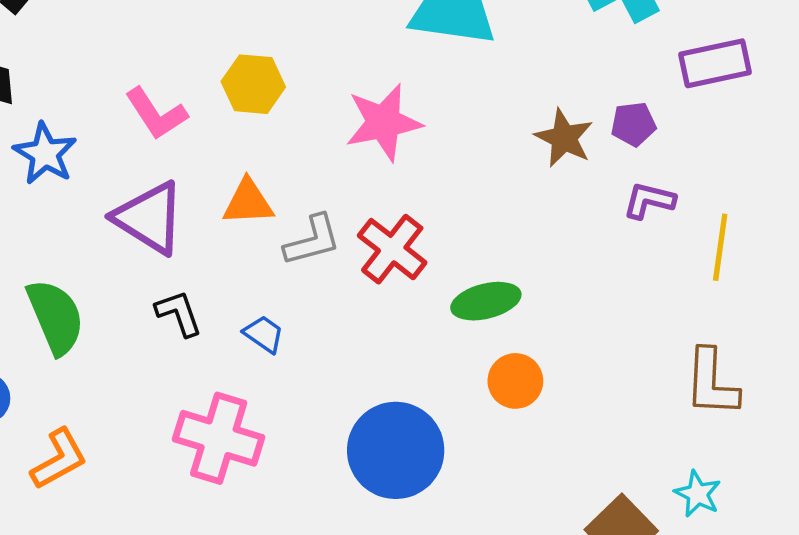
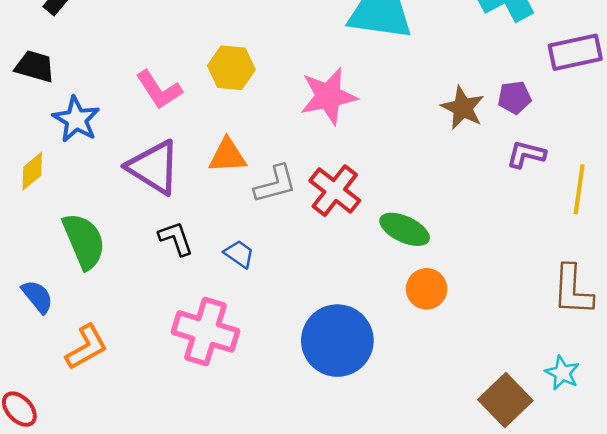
green ellipse: (486, 301) -> (405, 229), turned 39

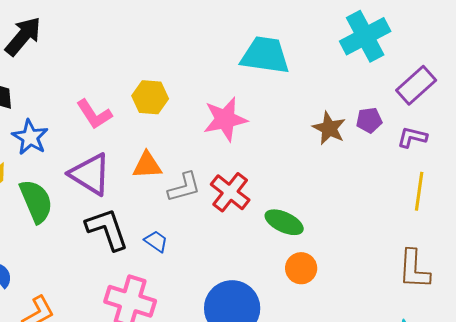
purple rectangle: (575, 52) -> (416, 85), turned -30
purple L-shape: (526, 154) -> (412, 137), moved
black L-shape: (176, 238) -> (107, 229), size x1.6
green semicircle: (84, 241) -> (36, 201), moved

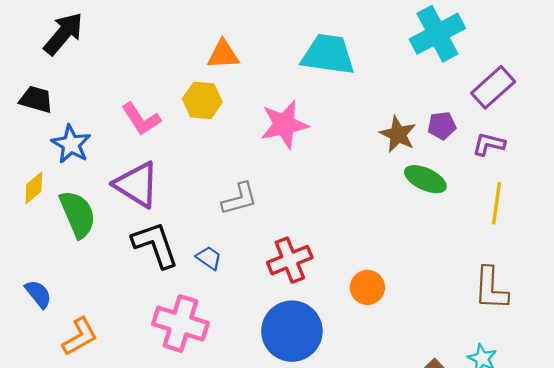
orange triangle: (147, 165) -> (223, 54), moved
red cross: (230, 192) -> (290, 260), moved, turned 30
green ellipse: (284, 222) -> (425, 179), moved

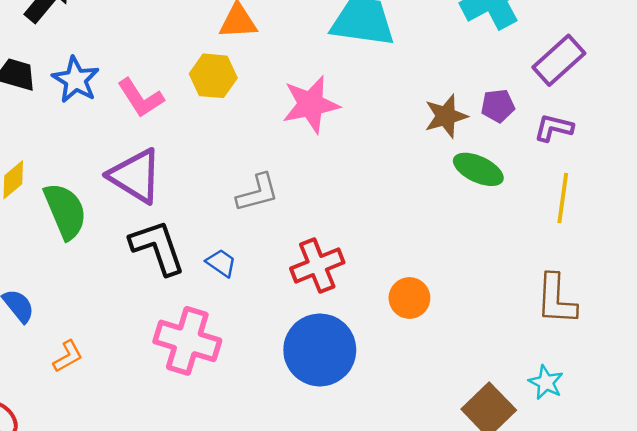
brown star: (398, 134) -> (446, 116), turned 30
blue star: (71, 144) -> (76, 80), moved
orange L-shape: (80, 337) -> (68, 356), size x0.7

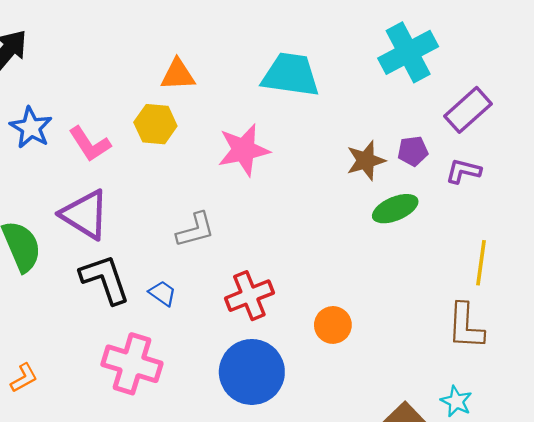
green ellipse: (478, 169) -> (395, 209), turned -48
yellow line: (563, 198) -> (481, 263), moved

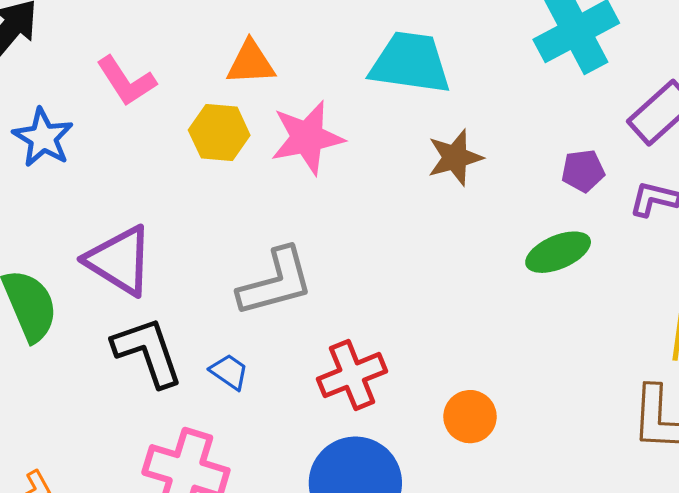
pink L-shape: (90, 144) -> (126, 81), moved
pink star: (244, 150) -> (307, 138), moved
brown star: (366, 160) -> (455, 157), moved
gray L-shape: (195, 230) -> (276, 282), size x1.4

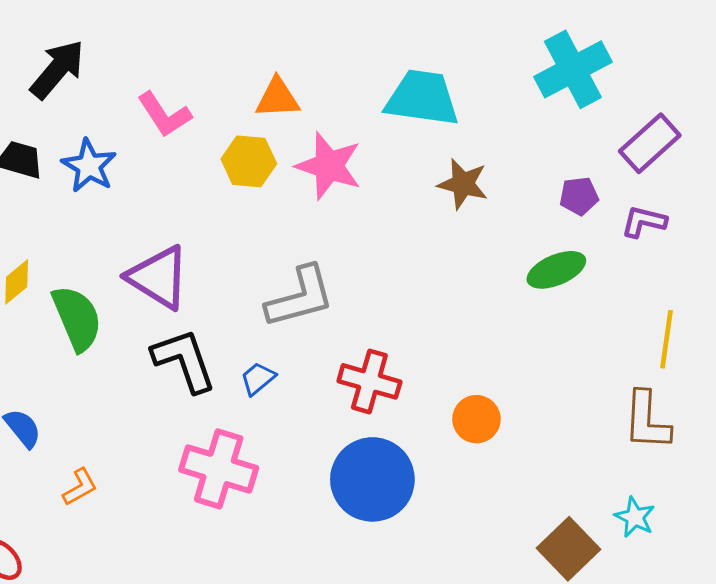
pink star: (307, 138) -> (329, 166), turned 30
brown star: (455, 157) -> (463, 184), turned 30
blue trapezoid: (229, 372) -> (258, 378), turned -75
red cross: (352, 375) -> (369, 381), turned 38

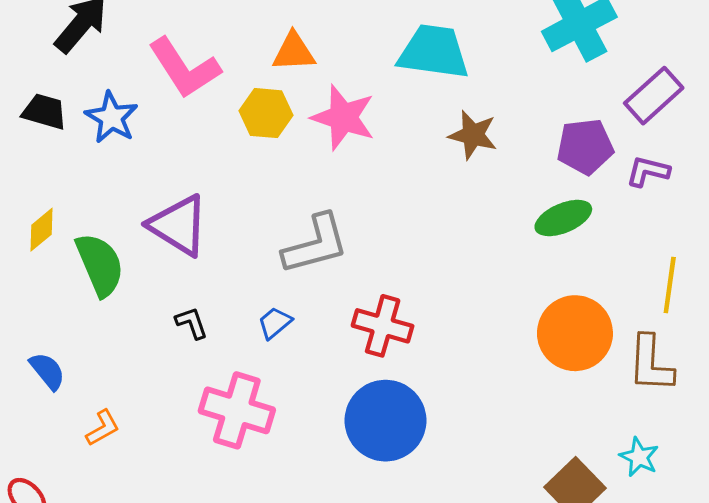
pink L-shape: (164, 115) -> (184, 68), size x1.4
purple pentagon: (579, 196) -> (585, 147), size x1.5
black L-shape: (184, 360) -> (192, 323), moved, size x0.5
orange circle: (476, 419) -> (575, 333), moved, size x1.6

